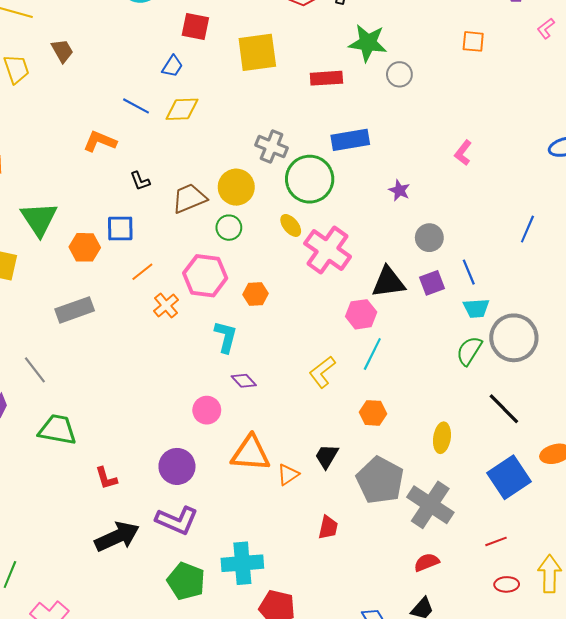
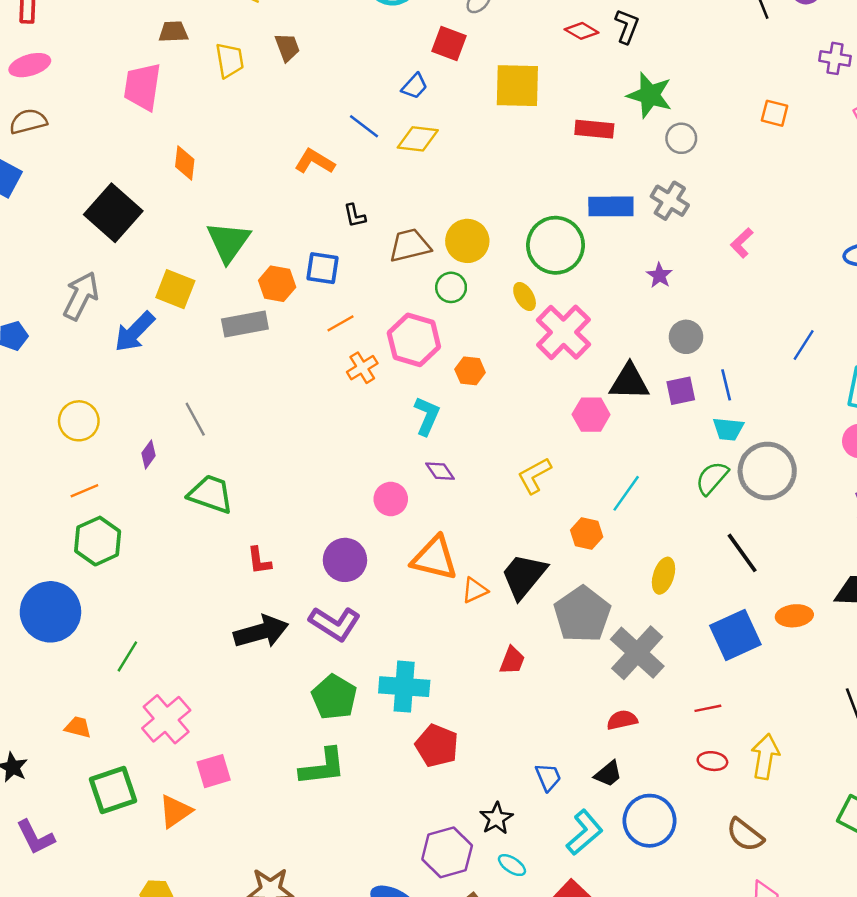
gray cross: (272, 147) -> (670, 201), moved
gray rectangle: (75, 310) -> (245, 324), moved
cyan line: (372, 354) -> (626, 493), moved
black trapezoid: (327, 456) -> (524, 576), size x1.6

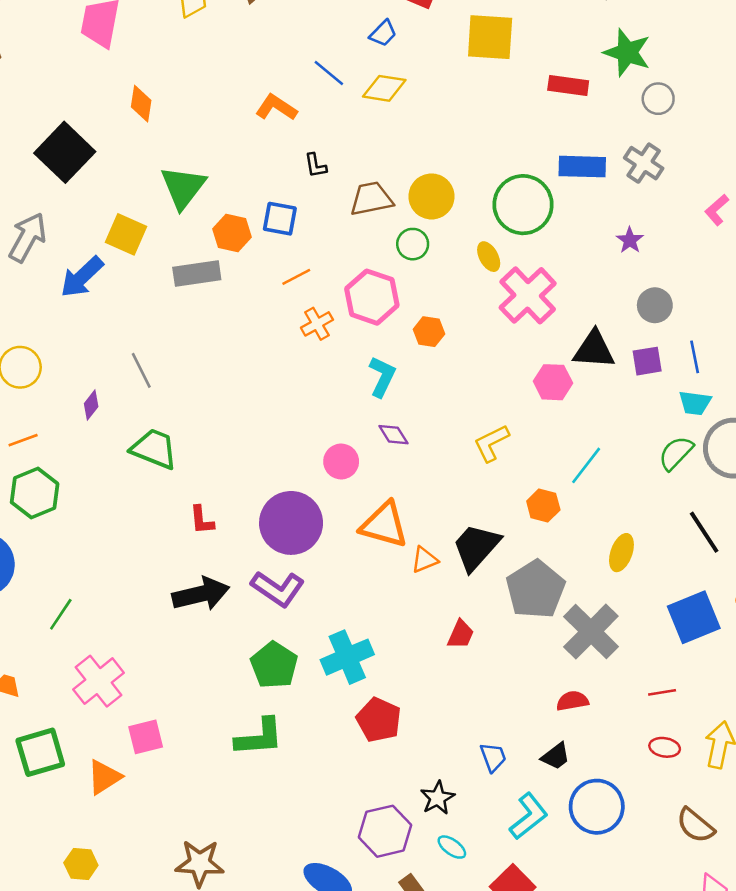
purple circle: (345, 560) -> (291, 523), size x1.4
cyan cross: (404, 687) -> (347, 657), turned -30

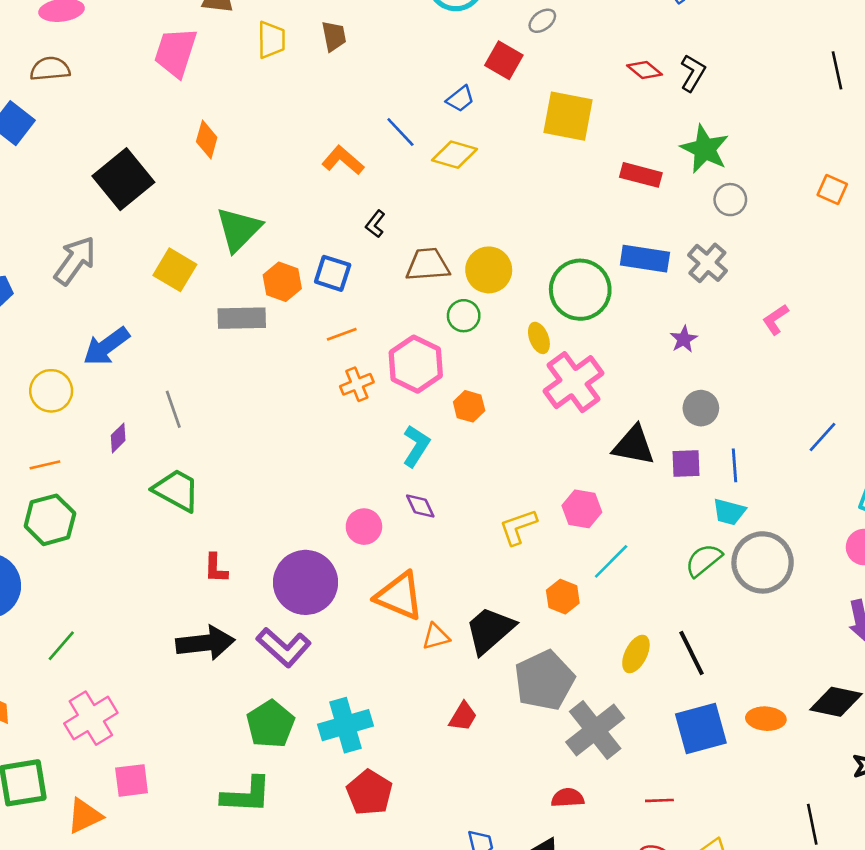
black L-shape: (316, 165) -> (375, 224), turned 40
blue arrow: (82, 277) -> (106, 346), moved
pink hexagon: (553, 382) -> (582, 509), moved
black line: (704, 532) -> (692, 653), moved

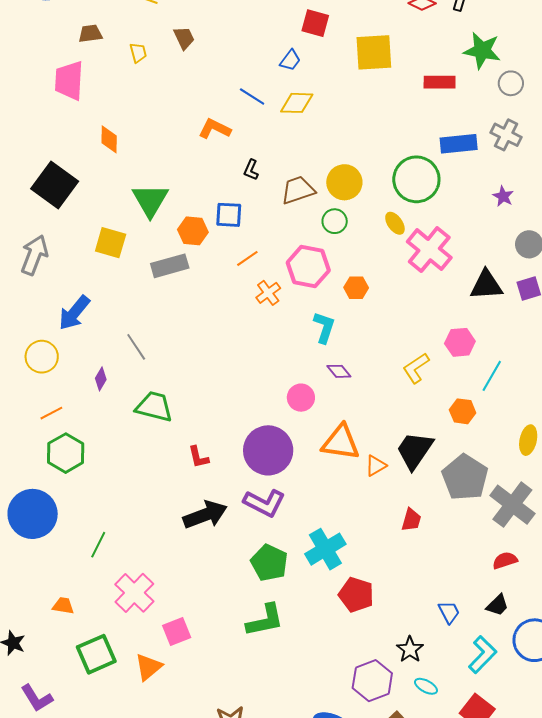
yellow trapezoid: (271, 40) -> (138, 53), size x0.7

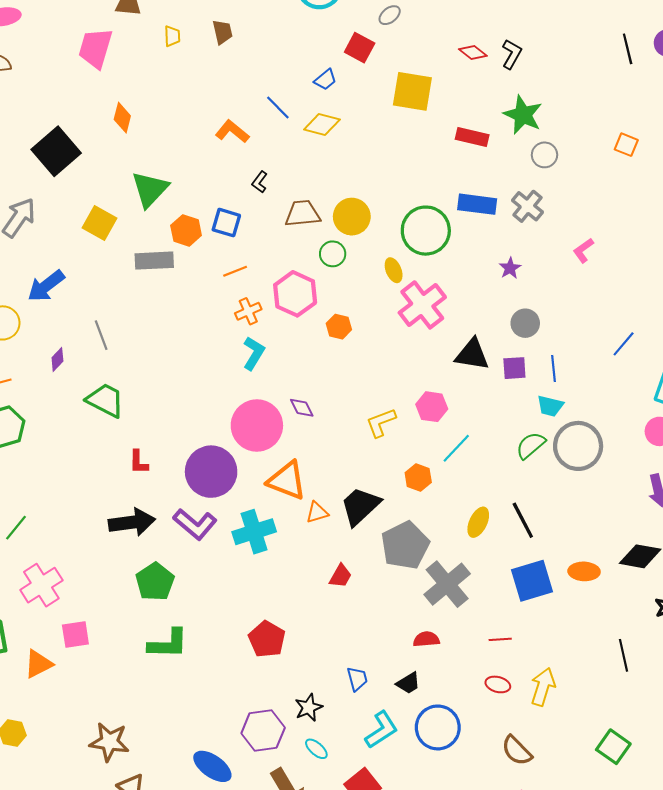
cyan L-shape: (324, 327) -> (254, 353), moved
pink circle: (301, 398) -> (257, 425), size x1.8
cyan cross: (325, 549) -> (254, 532), moved
green pentagon: (269, 563) -> (155, 582), moved

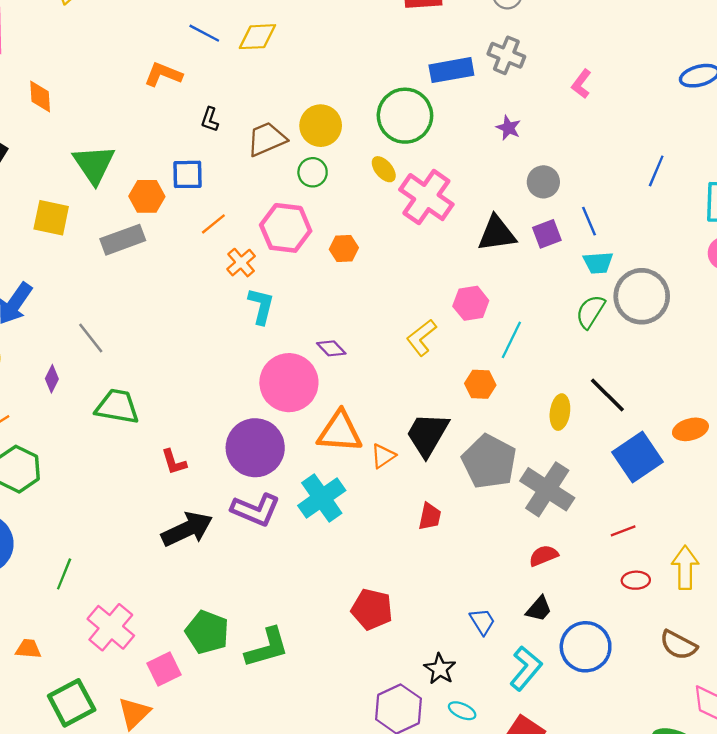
green pentagon: (155, 582) -> (207, 632), moved

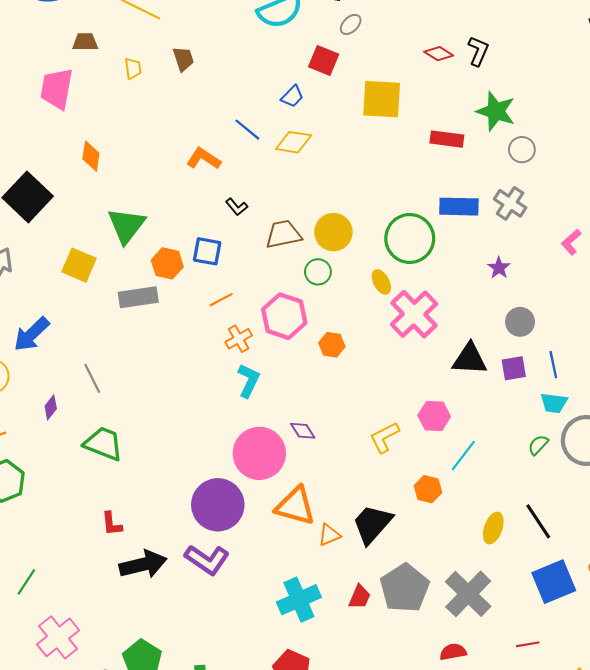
black L-shape: (210, 119) -> (237, 207), turned -70
green semicircle: (590, 312) -> (538, 445), size x0.7
red L-shape: (174, 462) -> (112, 524), moved
gray pentagon: (489, 462) -> (405, 588), moved
cyan cross: (322, 498) -> (299, 600), moved

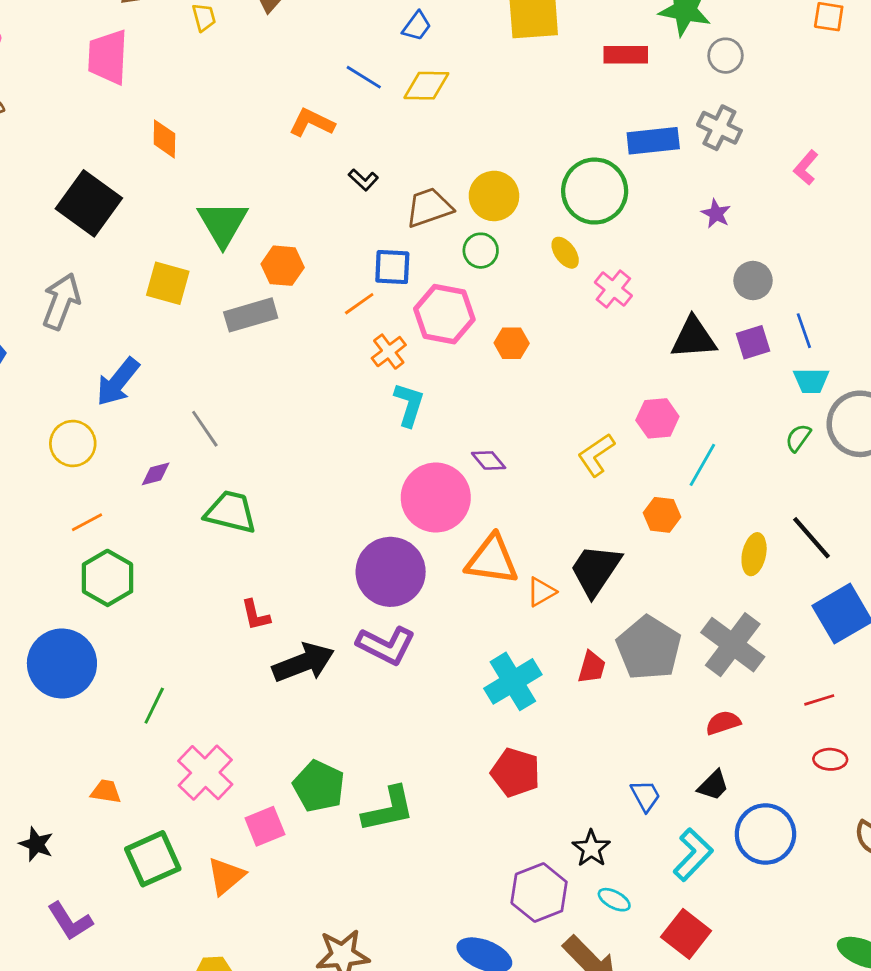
blue square: (207, 251) -> (392, 267), moved
pink cross: (414, 314) -> (613, 289), size x0.6
purple diamond: (51, 407) -> (156, 474), turned 45

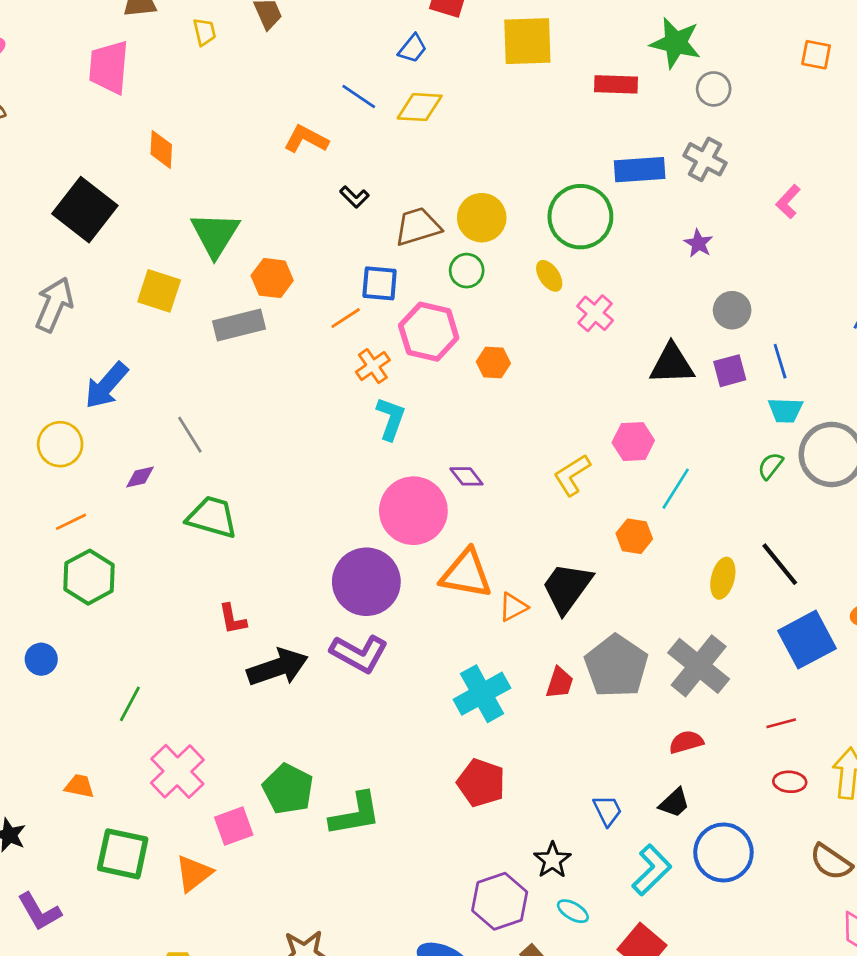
blue circle: (62, 664) -> (41, 659), size x0.5
green square: (153, 859) -> (123, 854), turned 34

